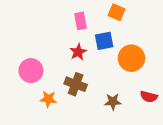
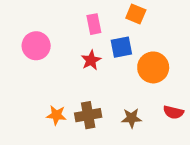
pink circle: (31, 71) -> (36, 46), moved
brown cross: (76, 84) -> (88, 115), moved, turned -30

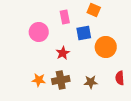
pink circle: (36, 46) -> (39, 32), moved
red star: (91, 60) -> (63, 53), moved
red semicircle: (173, 112) -> (120, 78), turned 72

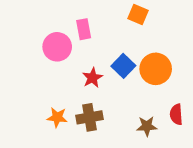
pink rectangle: (65, 17) -> (84, 29), moved
blue square: (84, 33) -> (123, 66), moved, turned -35
brown star: (91, 82) -> (147, 126), moved

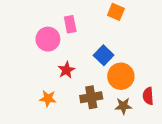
orange circle: (156, 69) -> (121, 76), moved
red star: (92, 78) -> (66, 70), moved
brown cross: (90, 117) -> (91, 97), moved

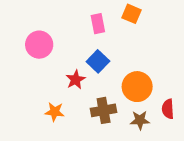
pink rectangle: (70, 24) -> (98, 24), moved
pink circle: (48, 39) -> (39, 45), moved
blue square: (104, 55) -> (98, 61), moved

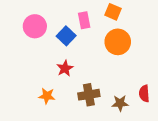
pink circle: (39, 45) -> (35, 26), moved
blue square: (98, 61) -> (66, 36), moved
orange circle: (137, 87) -> (118, 42), moved

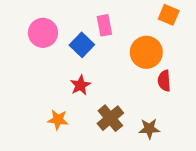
orange square: (113, 12) -> (169, 15), moved
red semicircle: (144, 94) -> (164, 81), moved
brown cross: (89, 95) -> (110, 118), turned -30

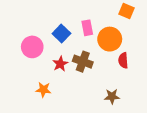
pink rectangle: (104, 25) -> (87, 28), moved
pink circle: (43, 33) -> (32, 47), moved
brown cross: (110, 118) -> (83, 62), moved, turned -30

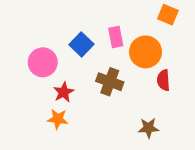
red star: (60, 64) -> (64, 92), moved

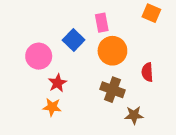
pink rectangle: (116, 37) -> (102, 23), moved
orange circle: (146, 52) -> (112, 51), moved
brown cross: (110, 82) -> (112, 90), moved

